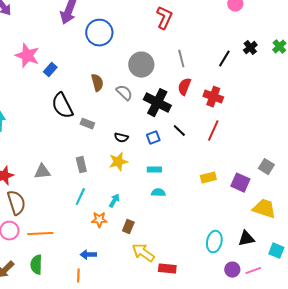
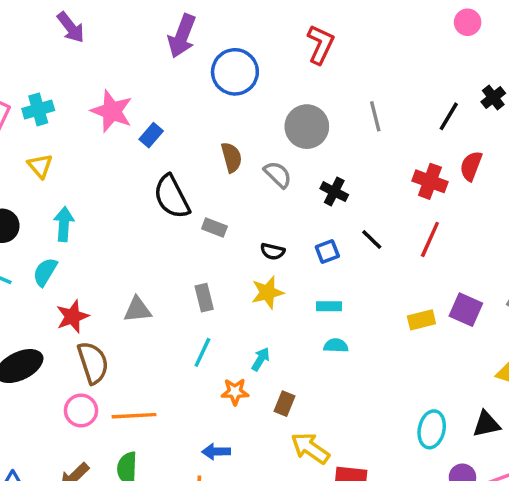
red L-shape: (164, 18) -> (320, 44), moved
red semicircle: (184, 87) -> (471, 166), moved
black cross: (157, 103) -> (334, 192), size x0.6
purple square: (240, 183) -> (466, 310), moved

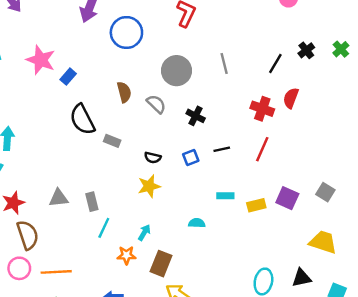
black line: (372, 239) -> (222, 149), turned -56
gray rectangle: (204, 298) -> (92, 202), moved
cyan rectangle: (329, 306) -> (225, 196), moved
brown rectangle: (285, 404) -> (161, 264), size x1.5

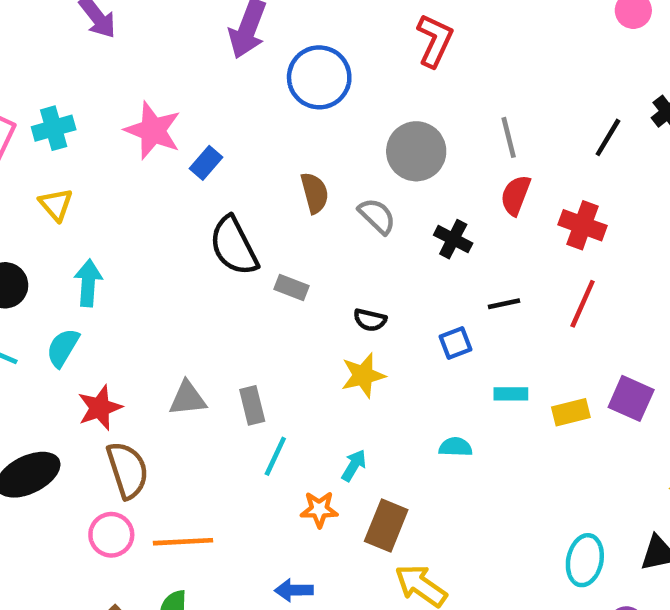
red semicircle: (291, 98) -> (516, 195), moved
blue square: (191, 158) -> (455, 343), moved

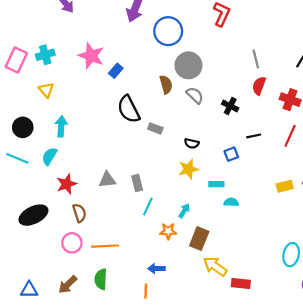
gray circle: (416, 151) -> (188, 65), moved
cyan rectangle: (511, 394) -> (216, 184), moved
brown semicircle: (127, 470) -> (79, 213), size x0.7

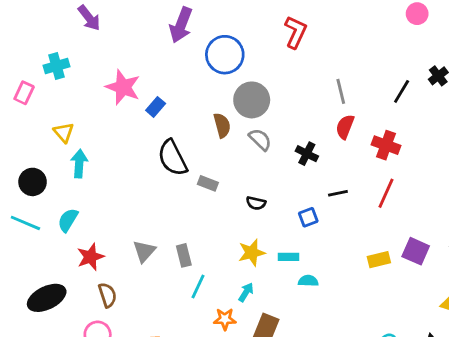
cyan cross: (45, 55) -> (57, 66), moved
pink rectangle: (16, 60) -> (24, 93), size x0.7
cyan arrow: (61, 126) -> (79, 164), moved
yellow star: (188, 169) -> (252, 253), moved
gray triangle: (107, 180) -> (144, 251), turned -42

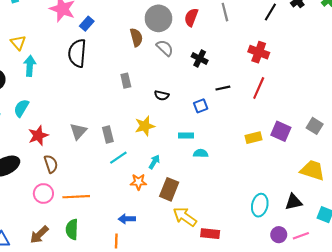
red semicircle: (345, 127) -> (191, 17), moved
black semicircle: (172, 158) -> (77, 53), moved, turned 32
gray rectangle: (208, 183) -> (126, 81), turned 56
yellow star: (252, 253) -> (145, 126), moved
cyan line: (198, 287) -> (118, 158), turned 30

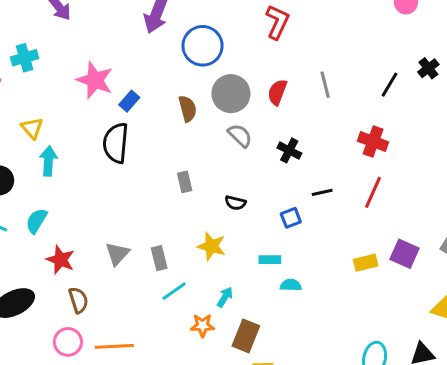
brown semicircle: (136, 37) -> (188, 109), moved
yellow star: (145, 126) -> (212, 246), turned 30
red star: (38, 135) -> (60, 260), turned -30

